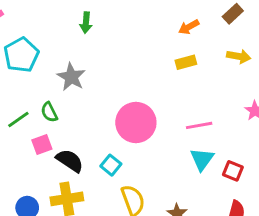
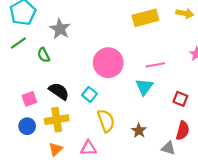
yellow rectangle: (186, 62) -> (145, 18), size x1.6
green line: (18, 120) -> (18, 43), moved
pink square: (42, 145) -> (29, 99), moved
cyan triangle: (202, 159) -> (144, 87), moved

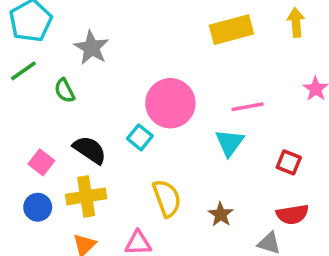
yellow arrow: (185, 13) -> (296, 22), turned -105
cyan square: (90, 94) -> (140, 137), moved
pink square: (29, 99) -> (41, 162), turned -32
red semicircle: (183, 131) -> (292, 214), turned 66

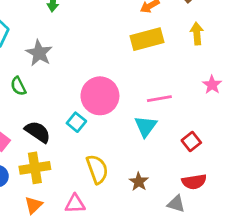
red square: (289, 162) -> (191, 142), turned 30

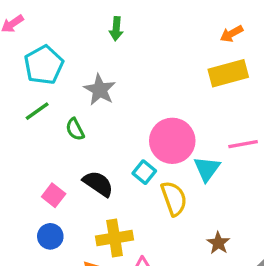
cyan triangle: (146, 126) -> (207, 169), moved
yellow cross: (35, 168) -> (115, 238), moved
yellow semicircle: (97, 169) -> (174, 198), moved

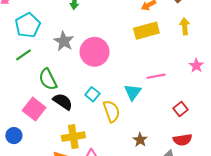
green semicircle: (75, 129) -> (48, 79), moved, size x1.5
pink circle: (172, 141) -> (95, 52), moved
pink square: (54, 195) -> (34, 109), size x1.5
blue circle: (50, 236) -> (14, 136), moved

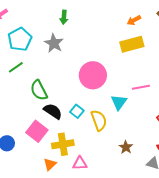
gray star: (64, 41) -> (54, 43), moved
pink circle: (95, 52) -> (93, 75), moved
cyan square: (92, 94) -> (77, 111), moved
pink square: (34, 109) -> (37, 131), moved

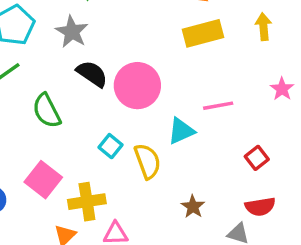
cyan triangle: (119, 102) -> (181, 131), turned 30
black semicircle: (53, 111) -> (92, 74), moved

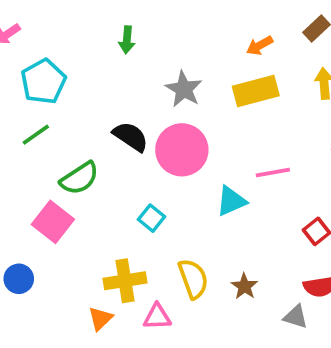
gray star: (72, 32) -> (184, 89), moved
green semicircle: (47, 111) -> (79, 178), turned -96
yellow semicircle: (147, 161) -> (193, 279), moved
pink square: (43, 180) -> (53, 222), moved

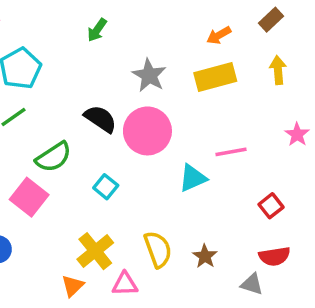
green arrow: (127, 40) -> (97, 30), turned 30
cyan square: (152, 218) -> (106, 187), moved
yellow cross: (125, 281) -> (95, 251), turned -30

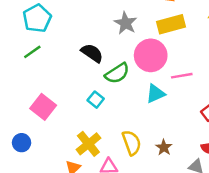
pink circle: (147, 131) -> (151, 55), moved
green semicircle: (53, 157) -> (117, 73), moved

